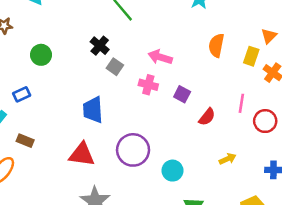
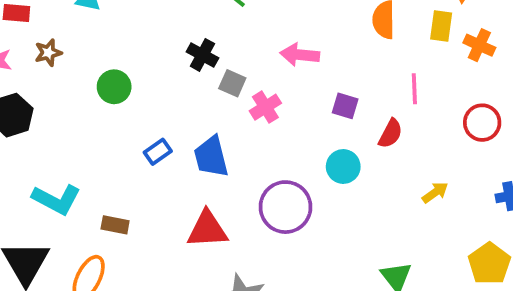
pink cross: (148, 85) -> (265, 107), moved, turned -36
blue rectangle: (22, 94) -> (158, 152), moved
pink line: (241, 103) -> (414, 89), moved
cyan circle: (173, 171) -> (343, 167), moved

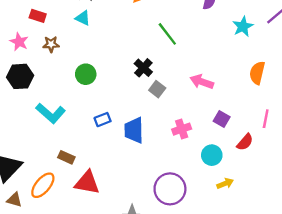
pink cross: (265, 107) -> (182, 129), moved
yellow arrow: (435, 193) -> (225, 184), moved
cyan L-shape: (56, 199) -> (51, 113), moved
purple circle: (285, 207) -> (170, 189), moved
red triangle: (207, 229) -> (87, 183), moved

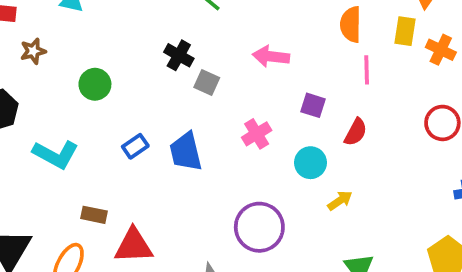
pink line: (266, 119) -> (367, 70), moved

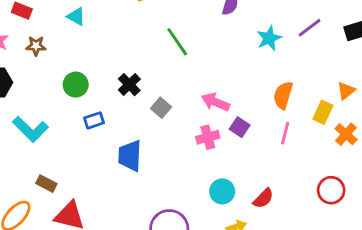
black cross: (179, 55) -> (129, 85), moved
purple square: (313, 105) -> (240, 127), moved
red semicircle: (356, 132) -> (263, 198), moved
pink cross: (257, 134) -> (208, 137), moved
blue rectangle: (135, 146) -> (94, 120), moved

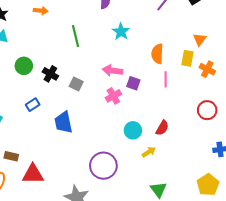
cyan star: (269, 38) -> (121, 32), moved
green line: (177, 42) -> (75, 36), turned 35
green circle: (76, 85) -> (24, 66), moved

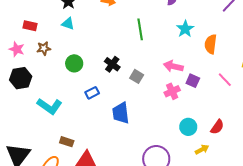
orange semicircle: (157, 54) -> (211, 44), moved
green circle: (24, 66) -> (74, 63), moved
pink line: (166, 79) -> (225, 80), turned -49

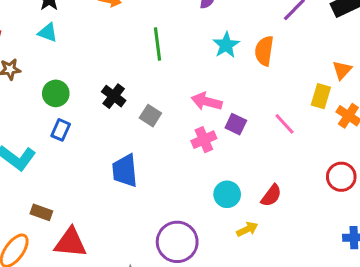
orange semicircle: (211, 44) -> (264, 51), moved
blue rectangle: (92, 93) -> (61, 130), moved, turned -40

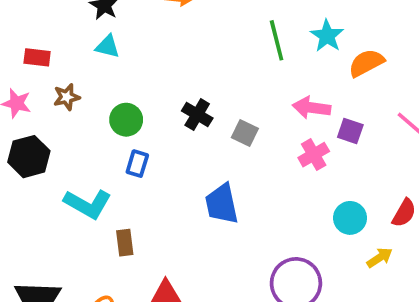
green line: (158, 44) -> (277, 40), moved
orange semicircle: (264, 51) -> (366, 63), moved, turned 60
brown rectangle: (41, 212) -> (125, 243), moved, turned 70

